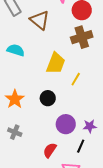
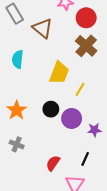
brown cross: (82, 37) -> (86, 46), turned -30
cyan semicircle: (16, 50) -> (18, 59), turned -102
purple circle: (66, 124) -> (72, 118), moved
purple star: (90, 126) -> (94, 130), moved

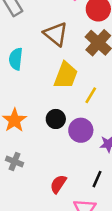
brown triangle: (43, 28) -> (56, 34), moved

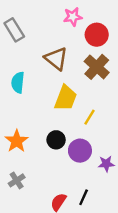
gray cross: (15, 162) -> (17, 180), turned 35
black line: (97, 179) -> (84, 197), moved

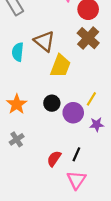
brown triangle: (56, 59) -> (44, 41), moved
yellow line: (90, 117) -> (91, 99), moved

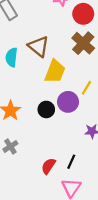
yellow line: (91, 99) -> (86, 88), moved
purple circle: (73, 113) -> (68, 102), moved

